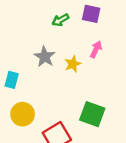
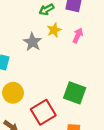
yellow star: (73, 64) -> (54, 30), moved

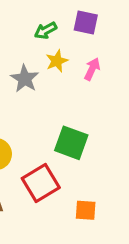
green square: (75, 93) -> (71, 143), moved

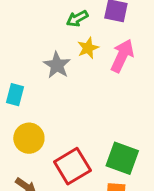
pink arrow: (92, 69) -> (122, 56), size x1.5
green square: (71, 143) -> (122, 158), moved

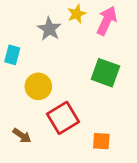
yellow circle: (29, 138) -> (38, 86), moved
green square: (122, 158) -> (105, 73), moved

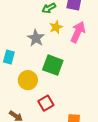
green square: (105, 73) -> (53, 65), moved
red square: (63, 118) -> (46, 103), size x0.7

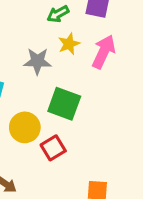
gray star: (36, 38) -> (37, 61), turned -30
red square: (46, 103) -> (53, 148), moved

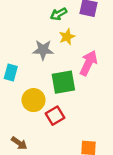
pink arrow: (104, 52) -> (88, 63), moved
green square: (64, 104) -> (63, 82), turned -30

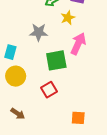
yellow star: (67, 37) -> (68, 18), moved
yellow circle: (34, 100) -> (16, 76), moved

